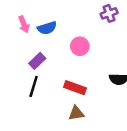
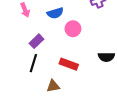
blue semicircle: (47, 28) -> (55, 13), moved
brown triangle: (76, 113) -> (53, 86), moved

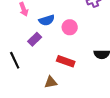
blue semicircle: (55, 13) -> (47, 20), moved
black line: (33, 63) -> (15, 60), moved, turned -42

